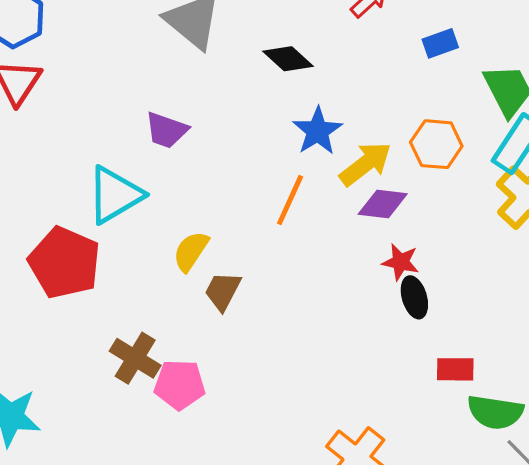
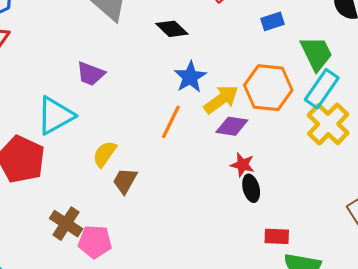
orange hexagon: (436, 144) -> (268, 88), size x1.4

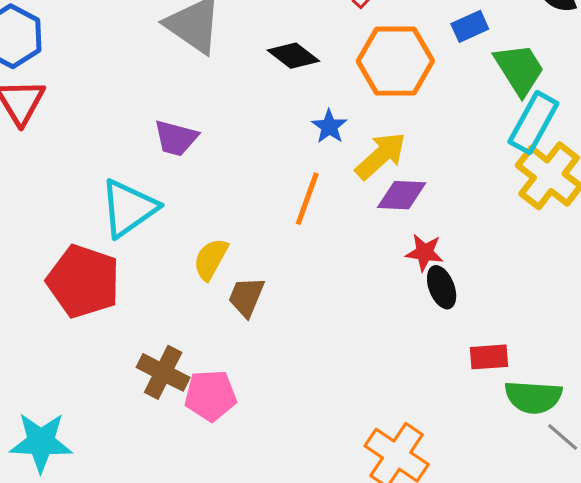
blue rectangle: (273, 21) -> (470, 26), moved
blue star: (190, 77) -> (329, 126), size x0.7
orange hexagon: (268, 88) -> (395, 61), moved

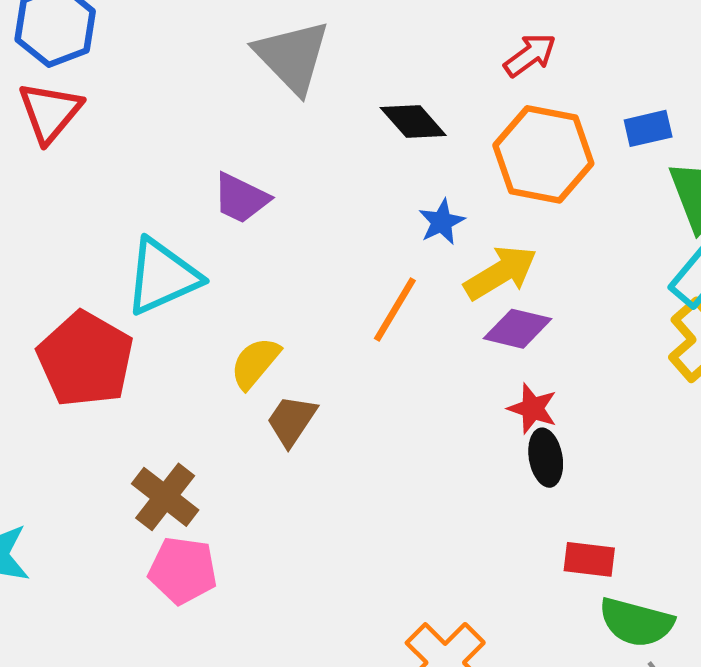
pink pentagon: (211, 395) -> (183, 570), moved

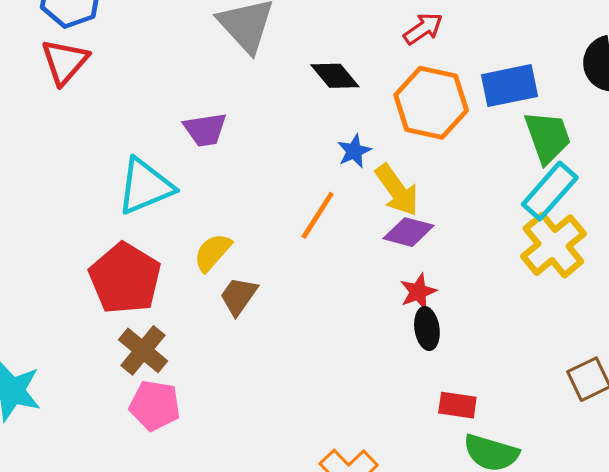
blue rectangle: (648, 128) -> (510, 86), size x1.6
purple trapezoid: (241, 198) -> (205, 130), turned -36
yellow arrow: (500, 273) -> (397, 190), turned 84
red pentagon: (85, 359) -> (125, 278), moved
red star: (532, 408) -> (418, 292), turned 30

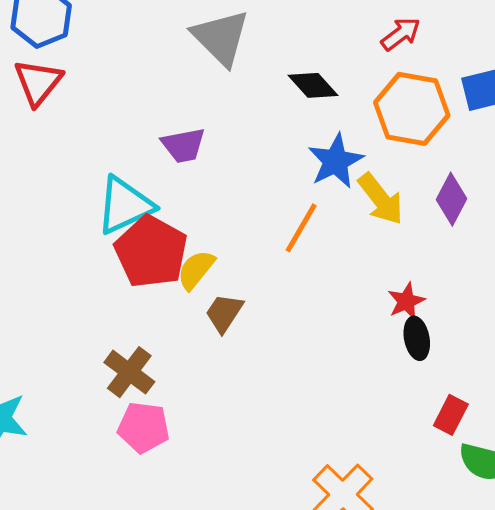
blue star: (354, 151) -> (336, 161), size x1.6
purple diamond: (408, 232) -> (451, 199), moved, turned -75
red pentagon: (125, 278) -> (151, 252), moved
red rectangle: (457, 405) -> (451, 415), turned -69

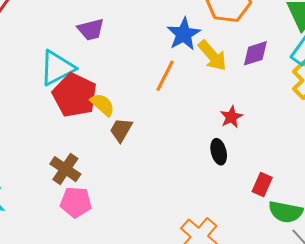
purple diamond: (451, 199) -> (255, 53), turned 48
yellow semicircle: (196, 270) -> (102, 105), turned 96
black ellipse: (417, 338) -> (219, 152), moved

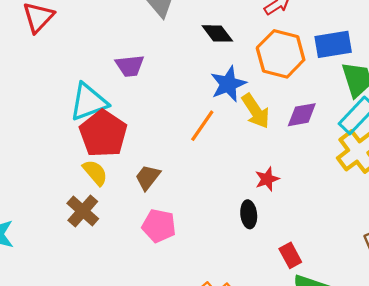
yellow semicircle: (102, 105) -> (95, 173), moved
red rectangle: (262, 184) -> (290, 255), turned -60
pink pentagon: (76, 202) -> (159, 226), moved

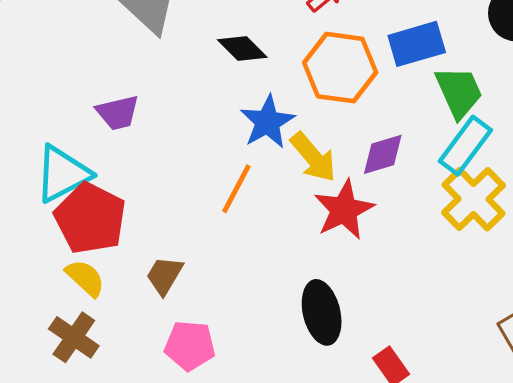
red star: (267, 179) -> (344, 210), moved, size x1.6
black ellipse: (249, 214) -> (322, 312), size x1.5

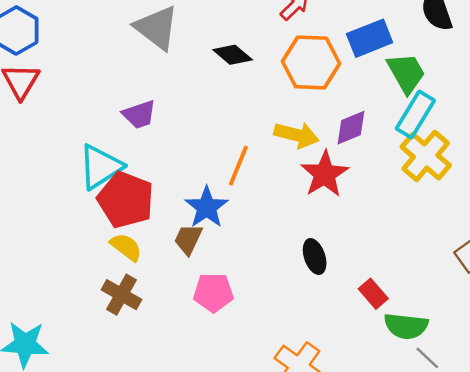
blue star: (267, 122) -> (207, 207), moved
yellow arrow: (313, 157) -> (297, 135), turned -30
black ellipse: (322, 312) -> (315, 257), size x0.7

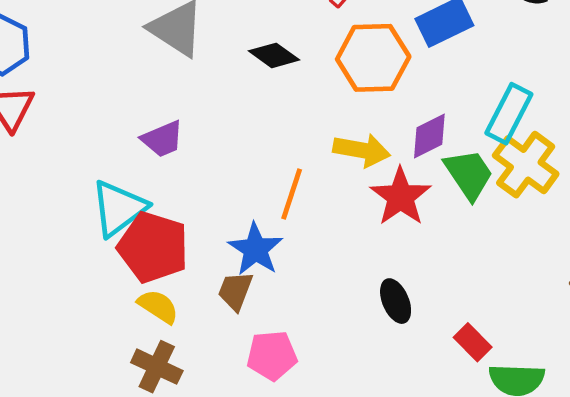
green trapezoid: (406, 73) -> (469, 174), moved

